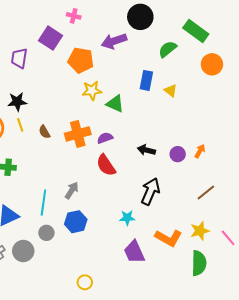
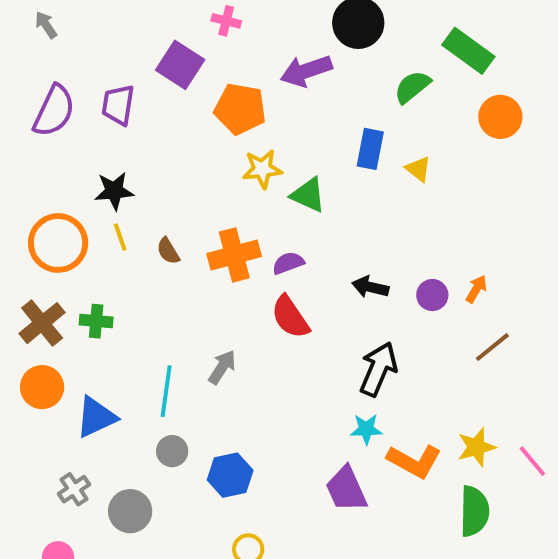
brown line: (206, 192) -> (492, 347), moved
cyan star: (127, 218) -> (366, 429), moved
blue hexagon: (76, 222) -> (230, 475), moved
gray circle: (23, 251) -> (130, 511), moved

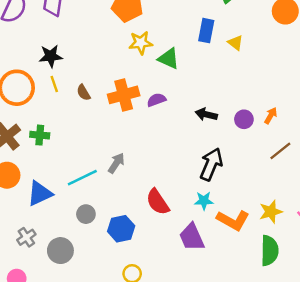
red semicircle: (290, 317) -> (158, 202), moved
cyan line: (166, 391) -> (82, 178), turned 56

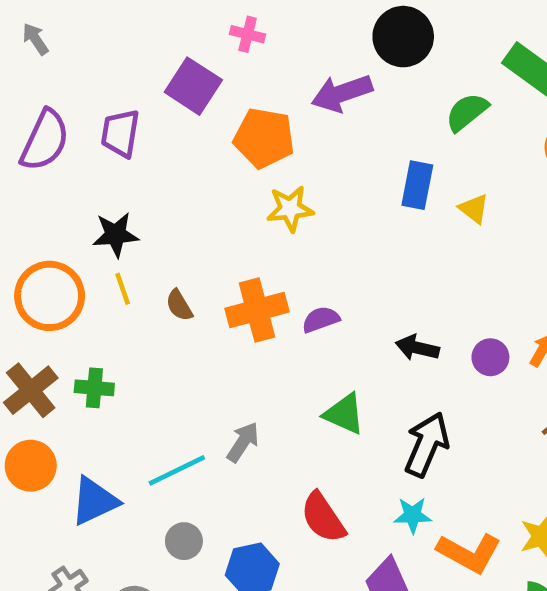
green triangle: (169, 59) -> (344, 414), moved

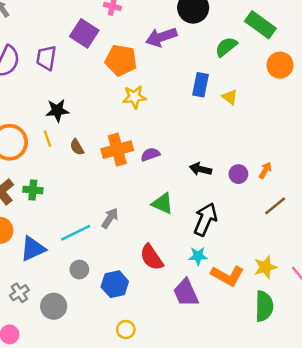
black star: (116, 235) -> (57, 110), moved

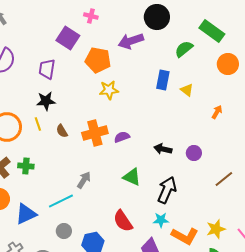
purple trapezoid: (46, 58) -> (47, 69), moved
orange arrow: (265, 170) -> (217, 112), moved
gray arrow: (110, 218) -> (84, 180), moved

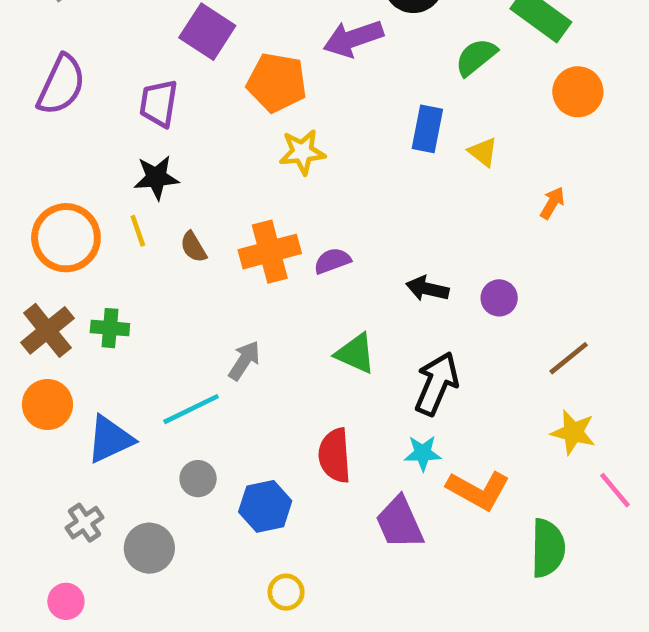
red semicircle: (123, 221) -> (335, 455), turned 30
yellow star: (216, 229) -> (573, 432), moved, turned 30

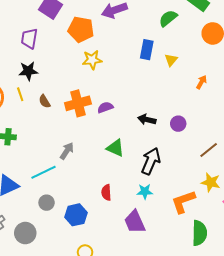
yellow triangle: (483, 152) -> (171, 60), turned 32
red semicircle: (335, 455) -> (106, 193), size x0.7
orange L-shape: (478, 490) -> (183, 202), moved, turned 132

